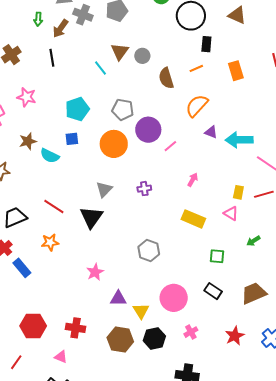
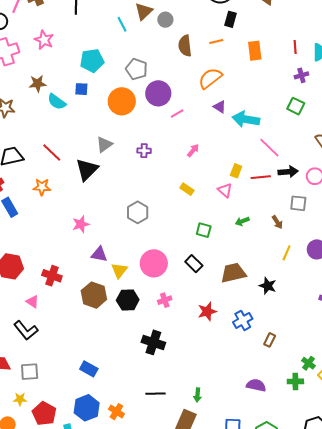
yellow rectangle: (193, 219) -> (187, 189), size x0.6

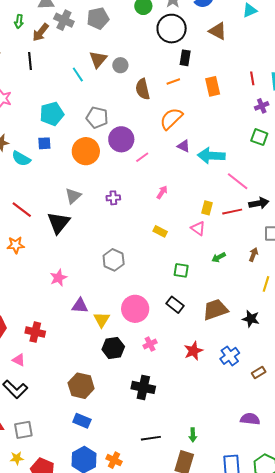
brown arrow: (277, 222) -> (253, 255), turned -120
brown hexagon: (94, 295) -> (81, 386), moved
brown rectangle: (270, 340) -> (259, 372), turned 40

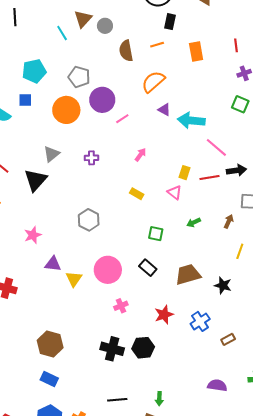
black hexagon: (113, 348) -> (143, 348), moved

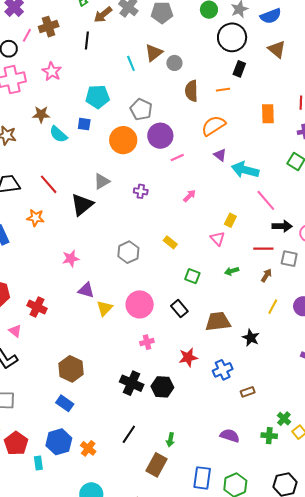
orange rectangle: (196, 51) -> (268, 114), moved
red line: (210, 177) -> (263, 249), moved
yellow rectangle: (137, 194) -> (170, 242), moved
black line: (117, 400) -> (129, 434), turned -60

